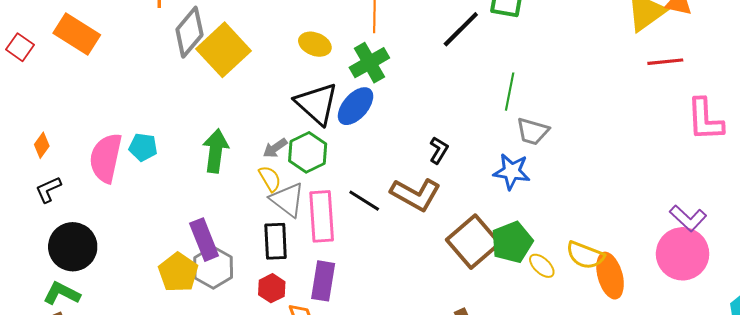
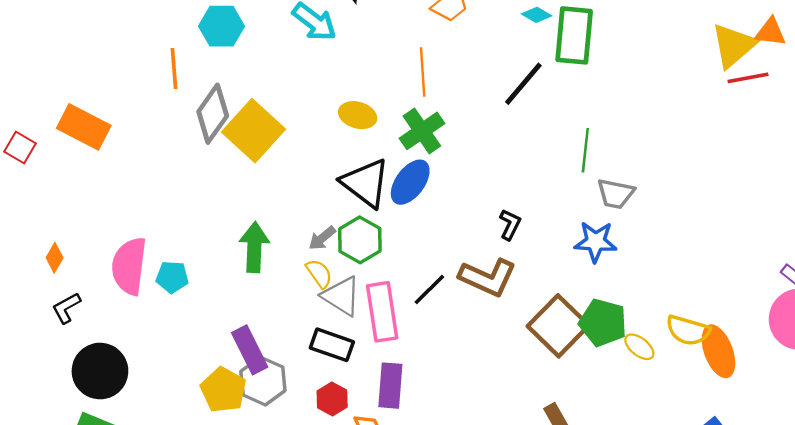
red line: (665, 62) -> (748, 78), moved
cyan pentagon: (143, 147) -> (172, 277), moved
black line: (364, 201) -> (429, 290), turned -72
black rectangle: (276, 241) -> (332, 345), turned -63
green pentagon: (512, 242) -> (603, 323), turned -30

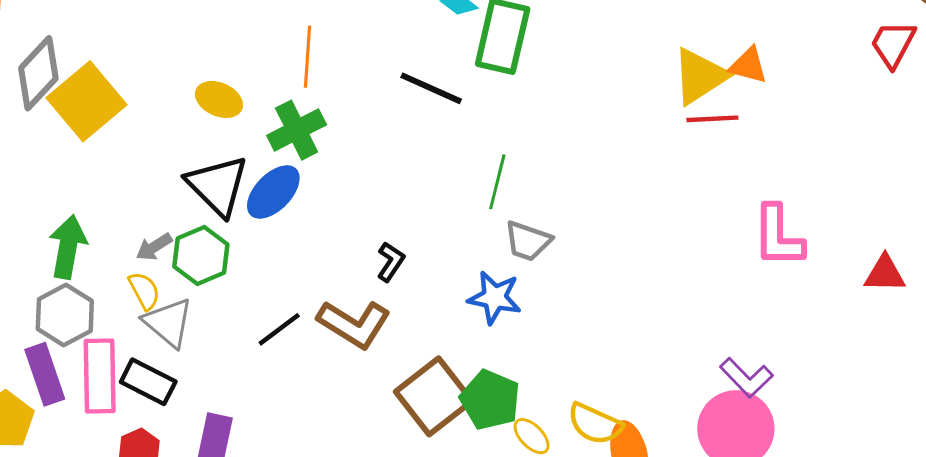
black line: (523, 84) -> (431, 88), turned 66
pink rectangle: (382, 312) -> (100, 376), moved
gray hexagon: (263, 381) -> (65, 315), moved

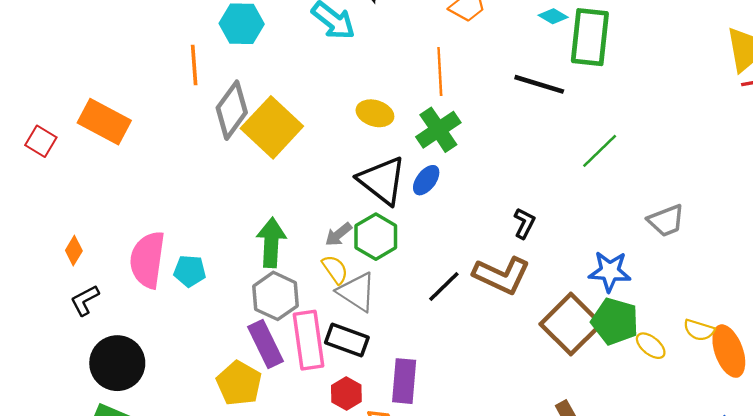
green line: (497, 182) -> (600, 151), turned 39
blue ellipse: (273, 192) -> (426, 180), size x0.7
gray trapezoid: (528, 241) -> (666, 221), moved, turned -33
blue star: (495, 298) -> (610, 271), moved
yellow semicircle: (595, 424) -> (699, 330), size x0.7

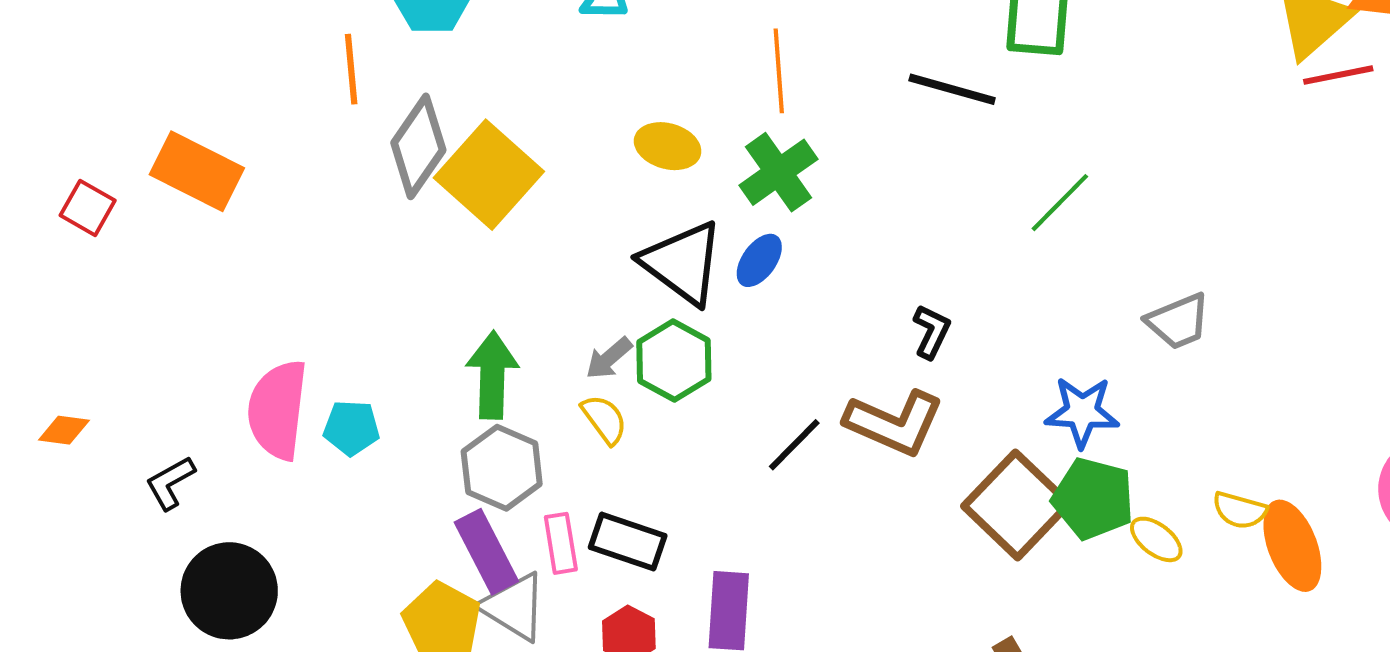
orange diamond: (74, 251) -> (64, 430), moved, turned 68
gray triangle: (357, 292) -> (514, 607), moved
pink rectangle: (308, 340) -> (561, 543), size x0.6

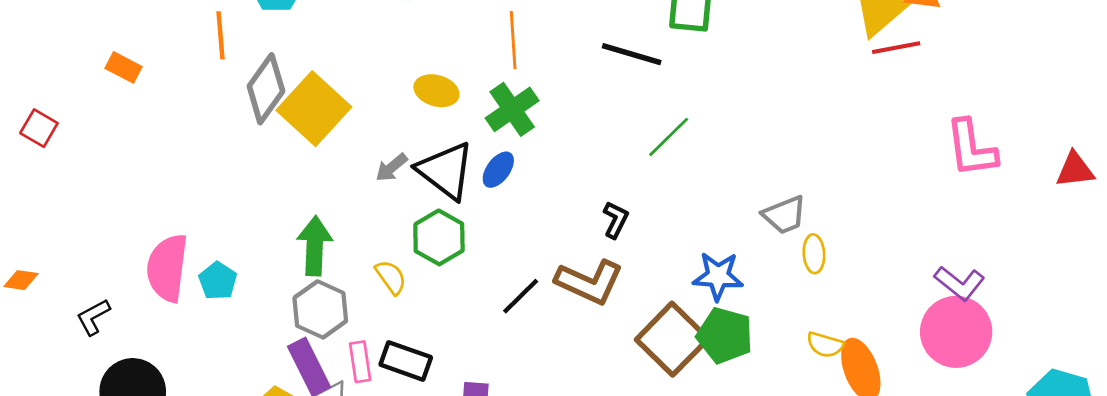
orange rectangle: (197, 171) -> (124, 67), moved, size x0.6
green line: (1060, 203) -> (669, 137), moved
gray arrow: (609, 358) -> (391, 168), moved
cyan pentagon: (352, 428) -> (218, 281), turned 30
yellow ellipse: (1156, 539) -> (814, 254), moved, turned 48

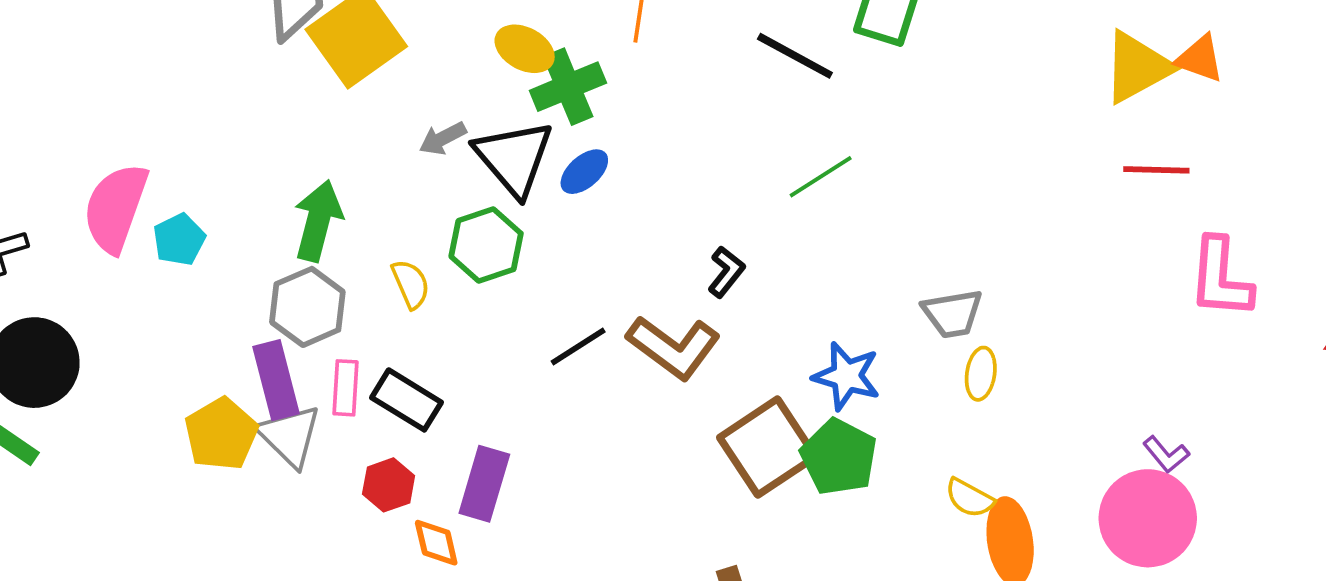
red line: (896, 48) -> (1156, 170), moved
green cross: (512, 109) -> (568, 87), moved
purple L-shape: (959, 283) -> (1166, 454), size x0.7

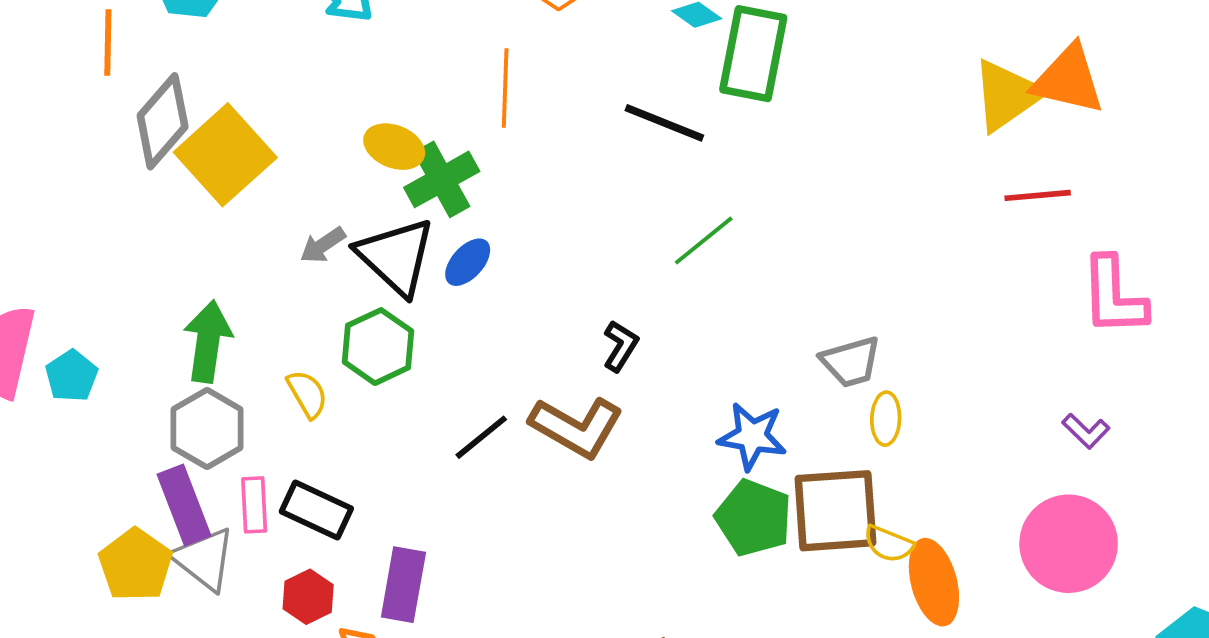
orange triangle: (1200, 59) -> (1068, 80), size x1.5
brown square: (768, 447) -> (835, 511), moved, turned 36
purple L-shape: (1166, 454) -> (1086, 431), moved

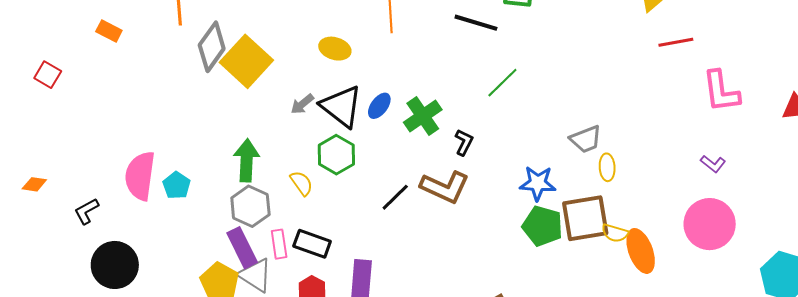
green cross: (442, 179) -> (423, 116), moved

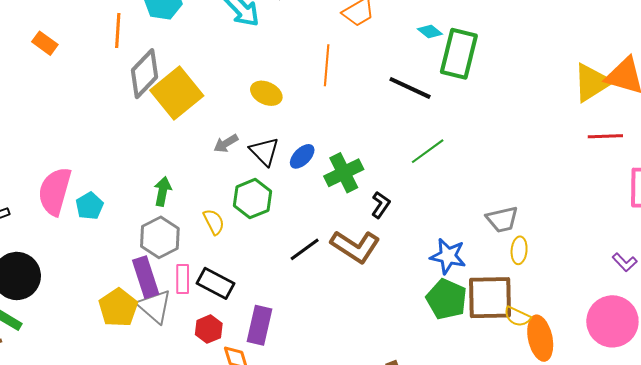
black triangle: (341, 106) -> (264, 151), size x0.7
green arrow: (246, 160) -> (163, 191), size x0.7

